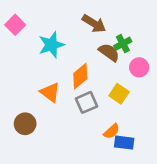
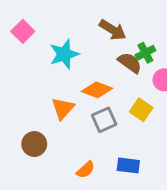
orange diamond: (80, 76) -> (97, 90), turned 60
orange triangle: (50, 92) -> (63, 108), turned 35
orange semicircle: (112, 131) -> (86, 170), moved
blue rectangle: (124, 143) -> (128, 165), moved

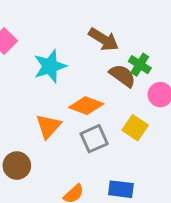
green cross: (145, 53) -> (140, 65), turned -30

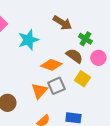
brown semicircle: (122, 76) -> (74, 56), moved
orange triangle: (48, 126) -> (39, 91), moved

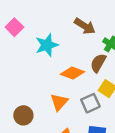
brown semicircle: (74, 56) -> (98, 63), turned -96
gray square: (56, 86) -> (90, 103), moved

